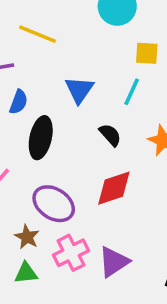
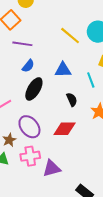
yellow line: (38, 34) -> (70, 36), moved
blue triangle: (79, 90) -> (63, 70), turned 36
cyan line: (132, 92) -> (91, 80), turned -63

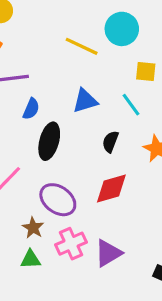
black semicircle: (72, 100) -> (110, 142), turned -120

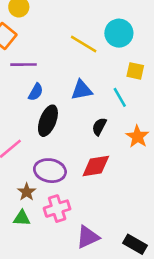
purple ellipse: (58, 200) -> (50, 171), turned -32
purple triangle: (108, 253) -> (88, 237), moved

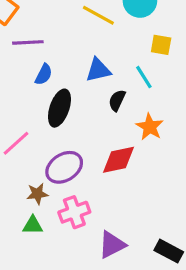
black semicircle: (99, 127) -> (117, 100), moved
orange star: (137, 137) -> (150, 127), moved
purple ellipse: (50, 171) -> (64, 167), turned -40
brown star: (27, 192) -> (37, 194), turned 30

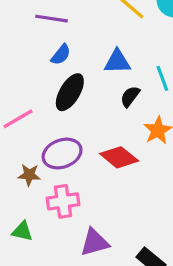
red diamond: (119, 160) -> (119, 157), turned 39
green triangle: (33, 225) -> (22, 231), moved

